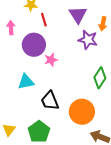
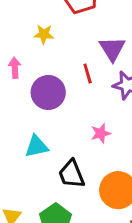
red line: (44, 20) -> (88, 74), moved
pink star: (51, 60) -> (101, 133), moved

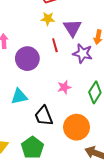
yellow star: (44, 34) -> (48, 19), moved

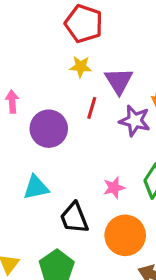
red line: (55, 45) -> (92, 108), turned 32
pink star: (64, 87) -> (114, 188), moved

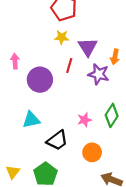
black trapezoid: (74, 218) -> (57, 140), turned -105
orange circle: (125, 235) -> (92, 152), size x0.7

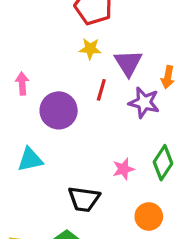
cyan triangle: (31, 120) -> (30, 160), moved
black trapezoid: (57, 140) -> (84, 199), turned 45
orange circle: (92, 152) -> (149, 216), moved

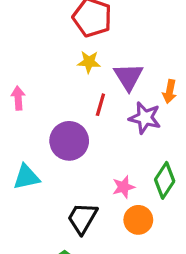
purple circle: (59, 110) -> (69, 141), moved
black trapezoid: (84, 199) -> (82, 218), turned 112
orange circle: (149, 216) -> (138, 220), moved

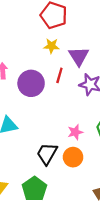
purple circle: (69, 141) -> (31, 83), moved
orange circle: (138, 220) -> (73, 157), moved

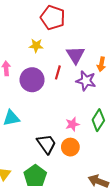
yellow star: (51, 46) -> (36, 46), moved
black trapezoid: (47, 154) -> (47, 144), turned 115

